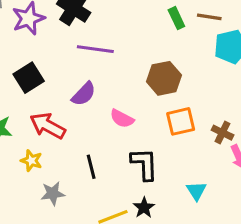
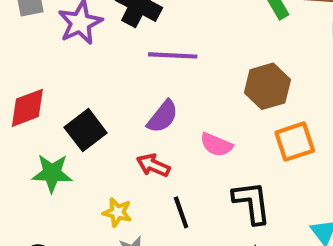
black square: (29, 78) -> (86, 130), moved
red arrow: (48, 126) -> (153, 165), moved, size x0.7
yellow star: (31, 161) -> (117, 212), moved

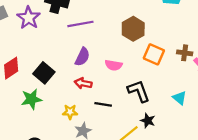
orange square: (295, 142) -> (154, 54), turned -35
black line: (181, 212) -> (103, 104), turned -49

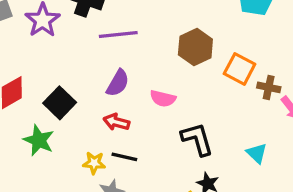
orange square: (154, 54) -> (240, 69), moved
green star: (32, 99) -> (39, 140), turned 30
black line: (103, 104) -> (124, 157), moved

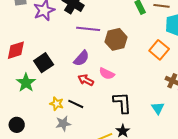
brown hexagon: (195, 47) -> (116, 39), moved
orange square: (240, 69) -> (159, 50), moved
red arrow: (116, 122) -> (86, 80), moved
cyan triangle: (257, 153) -> (158, 108), moved

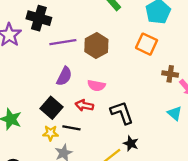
black square: (44, 63) -> (52, 108), moved
red arrow: (86, 80) -> (84, 105), moved
cyan triangle: (158, 108) -> (175, 113), moved

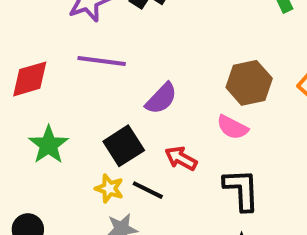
purple line: (63, 42) -> (102, 61), moved
brown hexagon: (96, 45) -> (249, 83), moved
pink semicircle: (96, 85) -> (232, 127), moved

